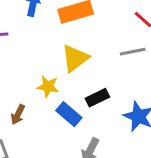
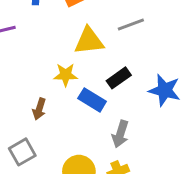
gray line: (133, 52) -> (131, 25), moved
yellow triangle: (75, 58) -> (89, 41), turned 40

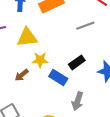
yellow triangle: (89, 41) -> (27, 37), moved
brown arrow: (39, 109) -> (22, 75), moved, turned 32

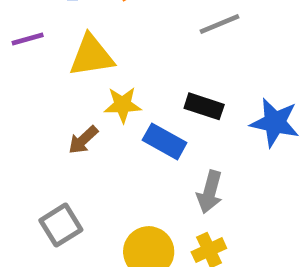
black rectangle: (77, 62) -> (204, 106), turned 56

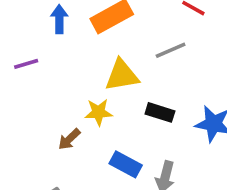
yellow triangle: (91, 56) -> (122, 75), moved
blue rectangle: (165, 141) -> (126, 164), moved

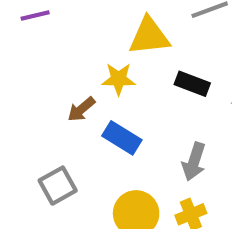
blue rectangle: (126, 164) -> (122, 138), moved

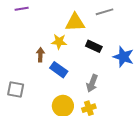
brown arrow: (81, 109) -> (40, 55), turned 128
gray square: (58, 186) -> (16, 90), moved, turned 36

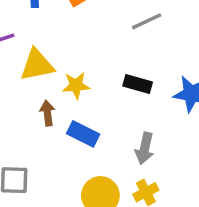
yellow triangle: (75, 22) -> (37, 65), moved

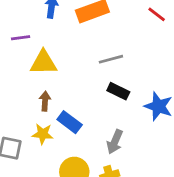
gray line: (147, 21) -> (111, 59), moved
yellow star: (76, 85) -> (43, 134), moved

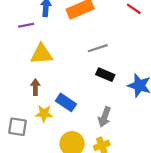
purple line: (21, 38) -> (26, 25), moved
brown arrow: (45, 101) -> (35, 87), moved

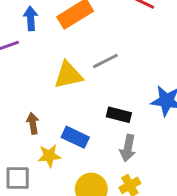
yellow triangle: (42, 54) -> (68, 75), moved
black rectangle: (105, 75) -> (119, 115), moved

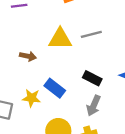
brown arrow: (33, 123) -> (28, 56), moved, turned 98

